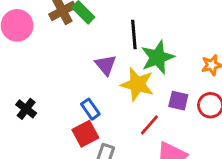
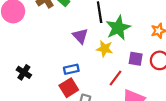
yellow star: (137, 84) -> (105, 49), size x0.7
blue rectangle: (90, 109) -> (71, 69), turned -64

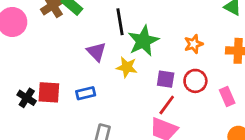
red line: (116, 78) -> (167, 105), moved
red square: (69, 88) -> (49, 92), moved, turned 36

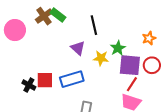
green star: (143, 41) -> (118, 48), moved, size x0.7
purple square: (166, 79) -> (130, 65), size x1.6
blue rectangle: (86, 93) -> (72, 79), size x1.6

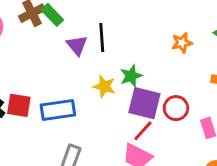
orange star: (149, 38) -> (182, 43), moved
purple triangle: (78, 48) -> (77, 45), moved

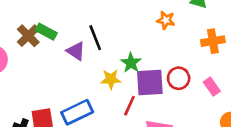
orange star: (182, 43) -> (166, 20), turned -30
red line: (143, 131) -> (129, 106), moved

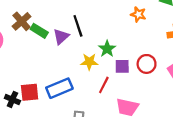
green rectangle: (46, 32) -> (39, 31), moved
purple triangle: (76, 51) -> (61, 37), turned 42
purple square: (150, 83) -> (122, 66), size x0.6

